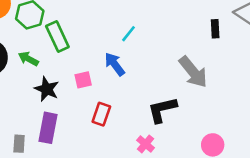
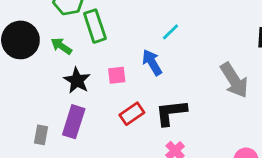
black L-shape: (162, 110) -> (171, 113), moved
red rectangle: (101, 114) -> (132, 114), turned 30

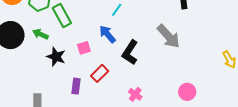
black L-shape: (171, 113) -> (130, 52), moved, turned -40
purple rectangle: (74, 122) -> (76, 86), moved, size x0.7

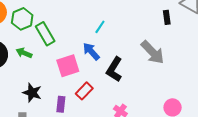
pink square: (84, 48) -> (68, 66), size x1.6
black star: (56, 57) -> (32, 93), moved

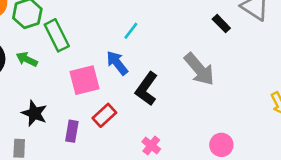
black rectangle: (167, 17) -> (221, 24), turned -40

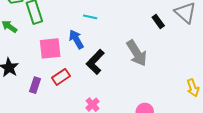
cyan line: (131, 31) -> (90, 17), turned 56

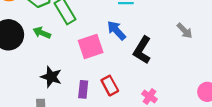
gray arrow: (137, 53) -> (185, 31), size x0.6
red rectangle: (61, 77) -> (110, 86), moved, turned -72

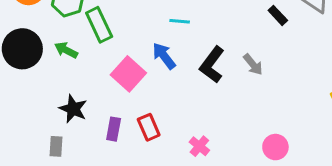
pink square: (91, 47) -> (128, 74), turned -35
black L-shape: (142, 50) -> (212, 65), moved

